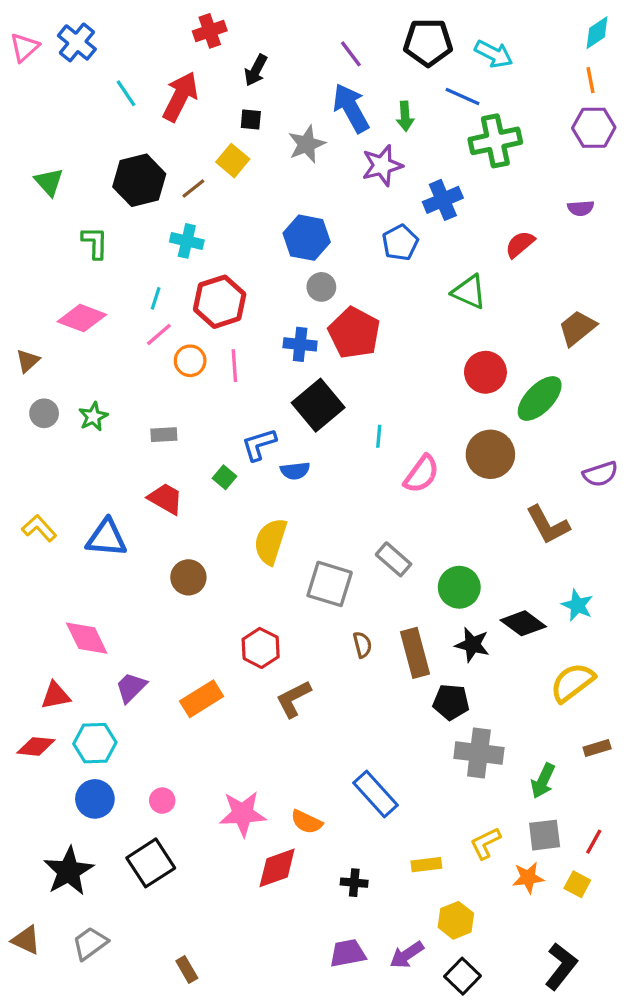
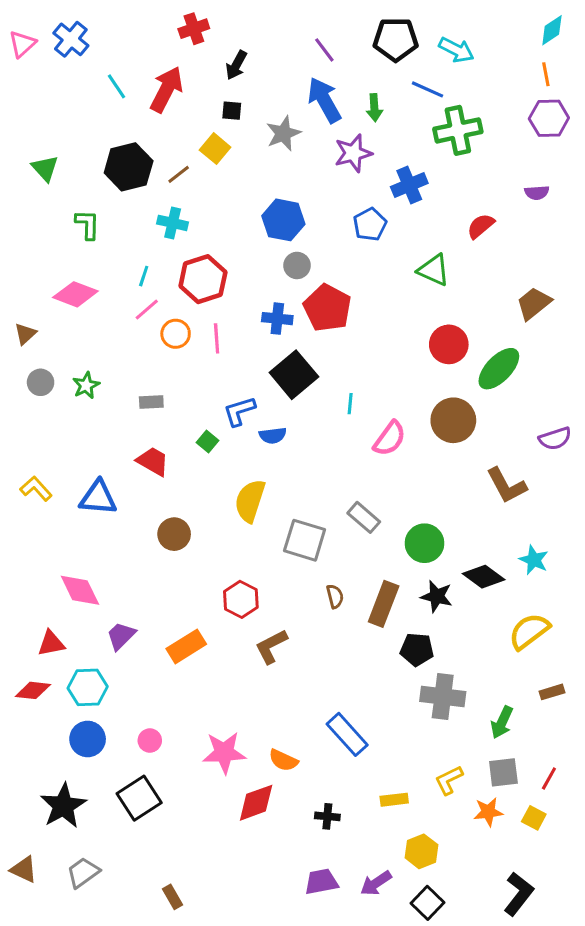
brown rectangle: (415, 653) -> (384, 604), turned 36

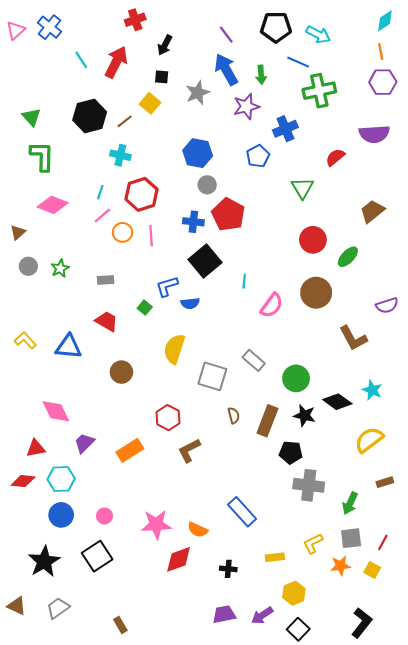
purple semicircle: (537, 193) -> (374, 134), size x1.8
green L-shape: (88, 224) -> (42, 156), moved, size x1.4
green triangle: (434, 270) -> (302, 188), turned 35
green ellipse: (499, 369) -> (348, 257), size x0.7

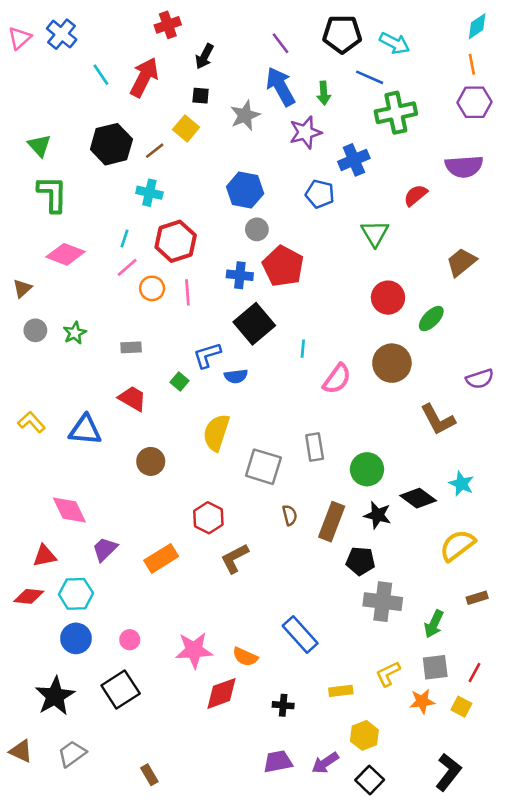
blue pentagon: (258, 156) -> (320, 194), turned -30
gray rectangle: (254, 360) -> (315, 447), turned 40

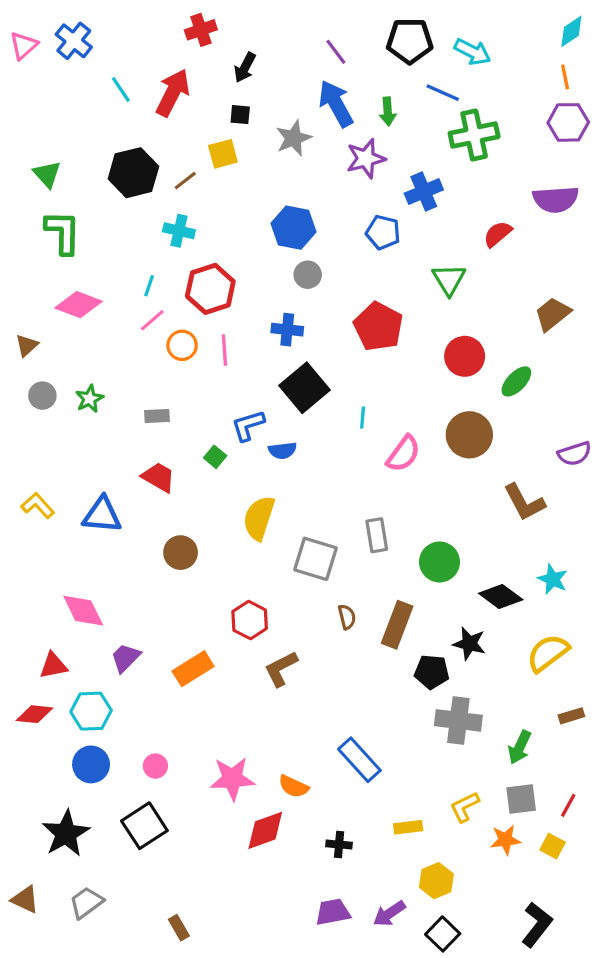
yellow square: (186, 128) -> (223, 154), turned 35
red pentagon: (283, 266) -> (378, 327), moved
black star: (377, 515) -> (469, 644), moved

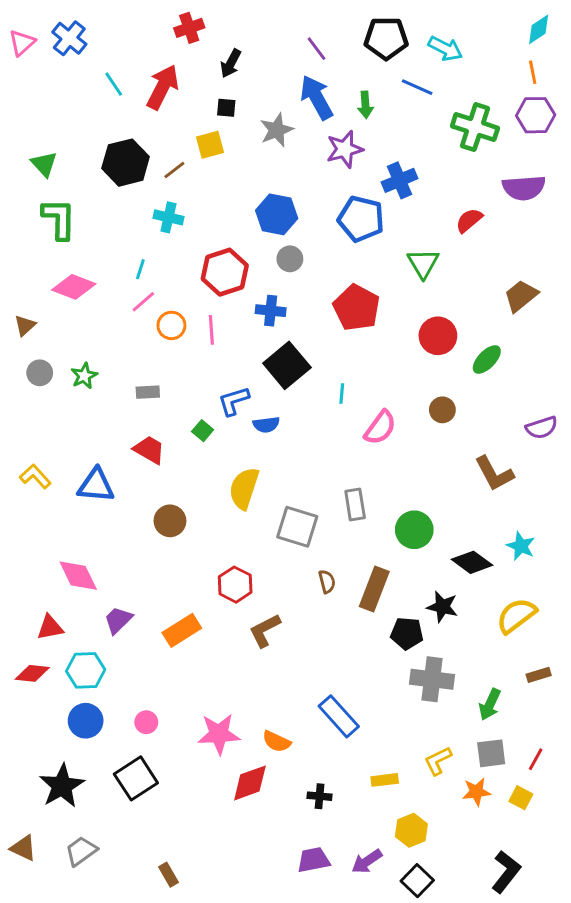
green cross: (474, 135) -> (475, 127), moved, turned 30
blue pentagon: (383, 232) -> (361, 219), size x1.4
red hexagon: (210, 289) -> (225, 272), moved
brown circle: (469, 435) -> (442, 410), size x0.6

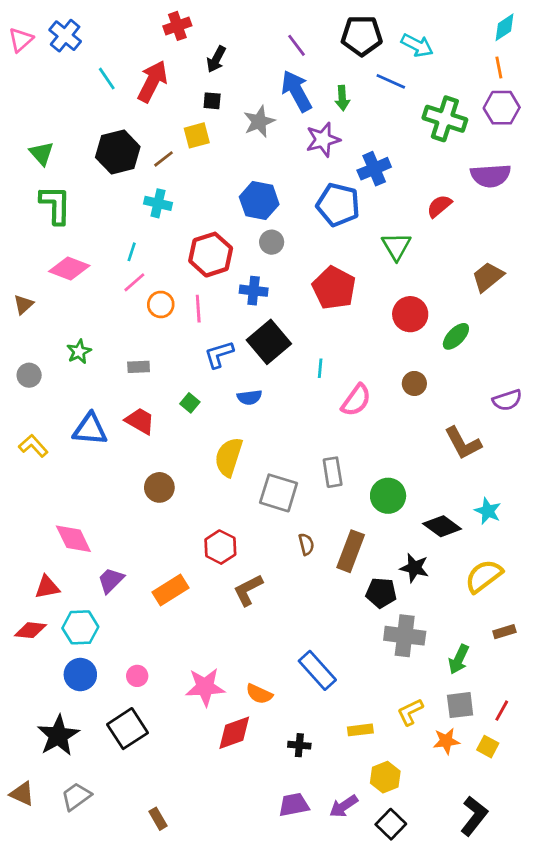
gray circle: (40, 373) -> (29, 375), moved
blue L-shape: (234, 401) -> (219, 354), moved
blue triangle: (96, 485) -> (90, 429), moved

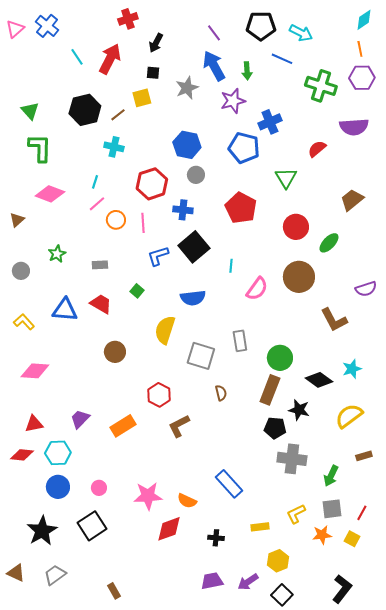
brown circle: (414, 383) -> (299, 277), size x1.8
blue semicircle: (249, 397) -> (193, 298), moved, size x1.4
cyan star: (488, 511) -> (352, 369), turned 30
pink diamond: (73, 539) -> (35, 371), moved, turned -60
brown rectangle: (351, 551) -> (270, 390), moved

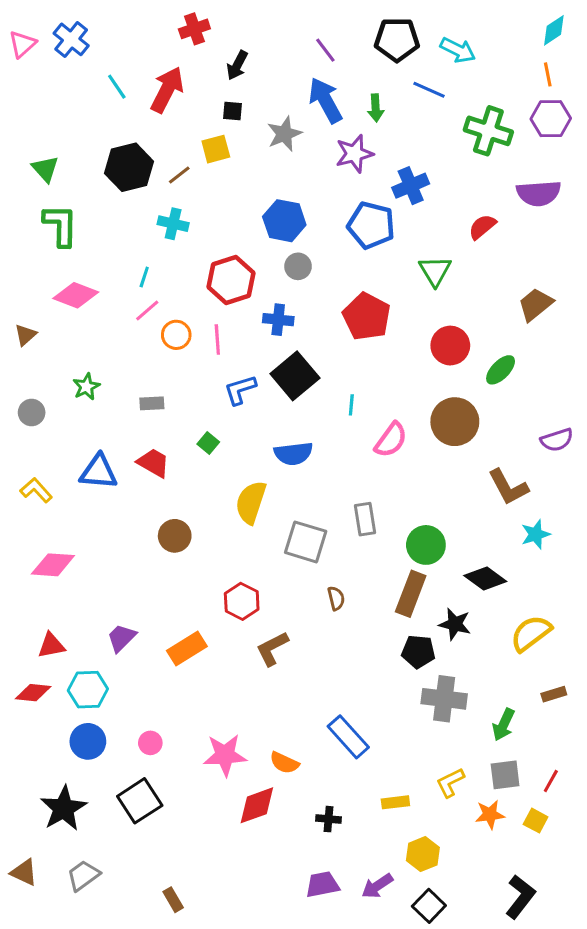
cyan star: (352, 369) -> (536, 534), moved

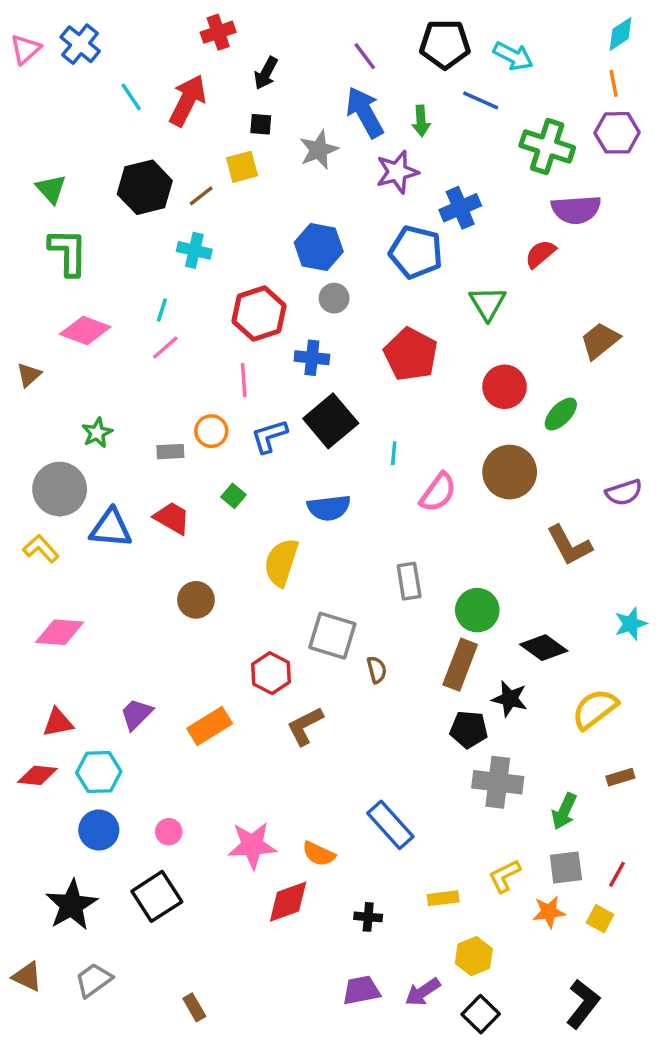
purple semicircle: (539, 193) -> (576, 209), moved
orange circle: (176, 335) -> (211, 431), moved
gray circle: (32, 413) -> (60, 489), moved, size x1.8
cyan star: (536, 534) -> (631, 624), moved
gray square: (306, 542) -> (332, 636), moved

